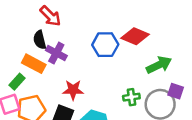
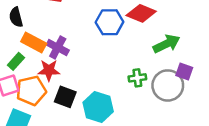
black semicircle: (40, 40) -> (16, 17), moved
purple cross: (56, 53) -> (58, 48), moved
red star: (73, 90) -> (49, 70), moved

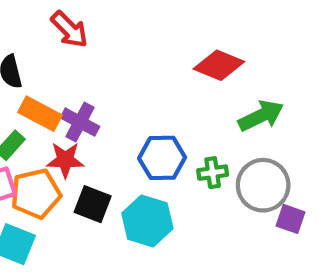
blue hexagon: (110, 22) -> (162, 158), moved
purple square: (184, 72) -> (290, 219), moved

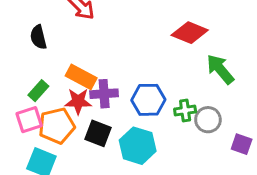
orange rectangle: (40, 114) -> (81, 77), moved
green arrow: (261, 116) -> (220, 69), turned -104
purple cross: (80, 122) -> (104, 94), moved, turned -32
gray circle: (263, 185) -> (208, 120), moved, size x0.7

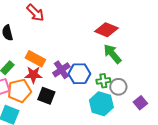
green arrow: (220, 69) -> (112, 54), moved
purple cross: (104, 94) -> (61, 70), moved, turned -30
purple square: (242, 144) -> (140, 103), turned 32
cyan hexagon: (138, 146) -> (101, 104), moved

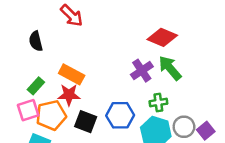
purple cross: (61, 70) -> (142, 71), moved
blue hexagon: (79, 74) -> (120, 115), moved
gray circle: (118, 87) -> (184, 127), moved

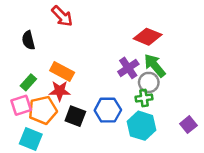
gray circle: (184, 127) -> (149, 82), moved

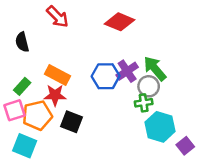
red diamond: (148, 37) -> (120, 22), moved
blue hexagon: (108, 110) -> (106, 76), moved
purple square: (188, 125) -> (185, 146), moved
cyan hexagon: (142, 126) -> (160, 127), moved

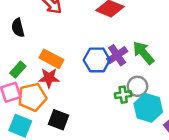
gray circle: (149, 86) -> (137, 86), moved
green cross: (144, 103) -> (123, 95), moved
black square: (71, 122) -> (59, 120), moved

